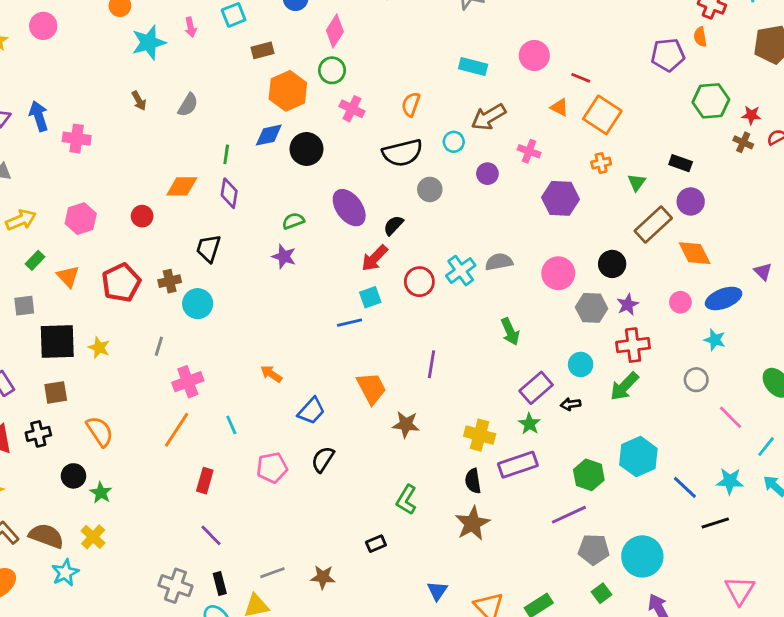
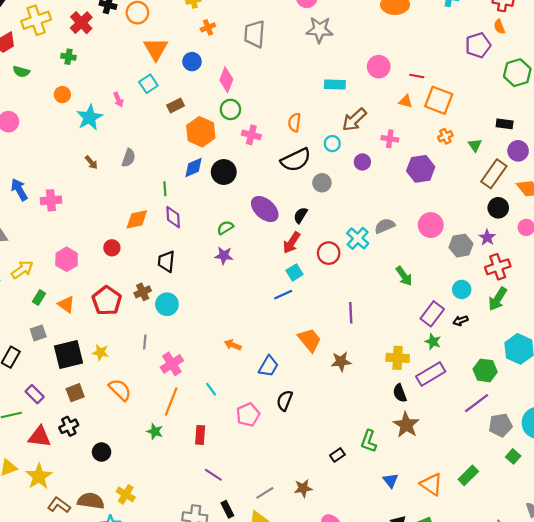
black circle: (612, 264) -> (498, 208), moved
orange semicircle: (100, 431) -> (120, 390), moved
green star: (101, 493) -> (155, 431), moved
green L-shape: (406, 500) -> (369, 441), moved

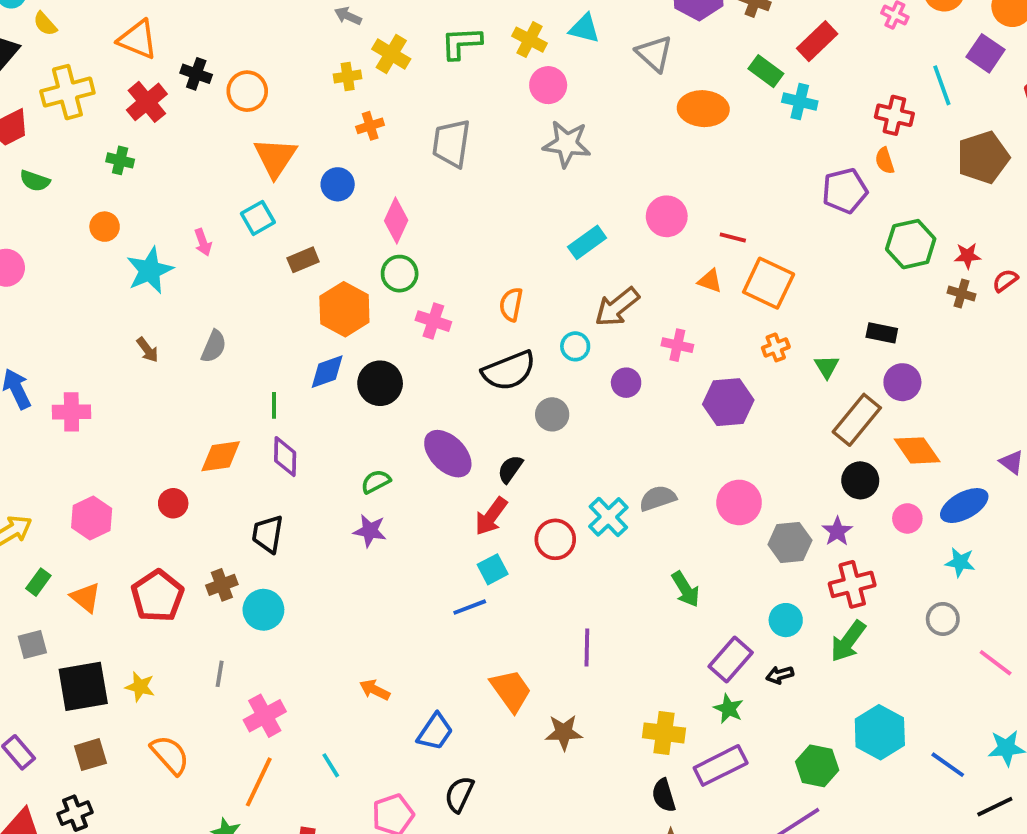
cyan rectangle: (335, 84) -> (587, 242), turned -42

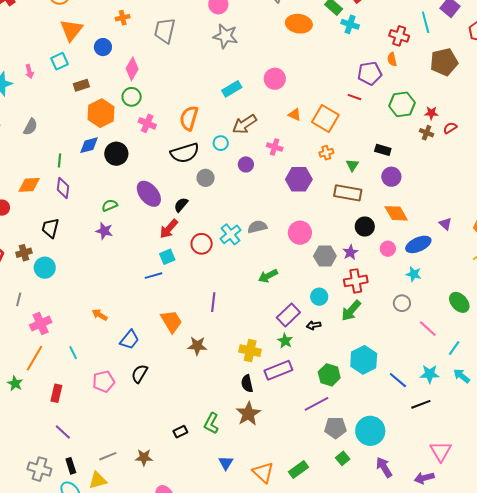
red line: (733, 237) -> (354, 97), moved
orange semicircle: (511, 304) -> (189, 118), size x1.4
brown rectangle: (857, 420) -> (348, 193), moved, turned 56
green arrow: (686, 589) -> (268, 276), turned 90

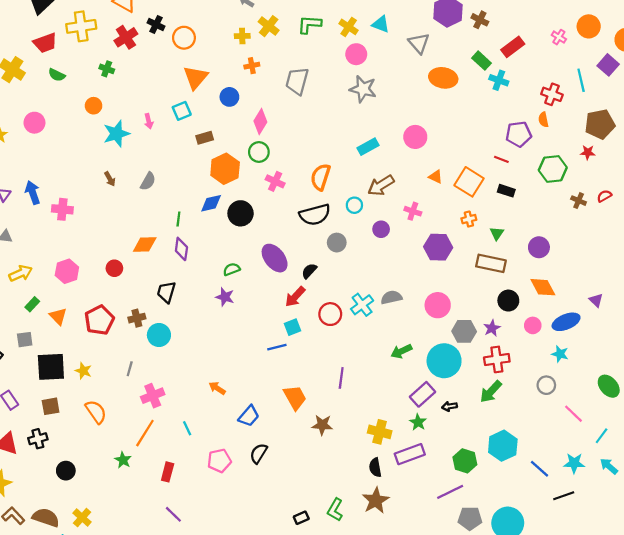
red star: (431, 113) -> (588, 152), moved
black rectangle: (383, 150) -> (506, 191), moved
cyan circle: (319, 297) -> (444, 361), moved, size x1.8

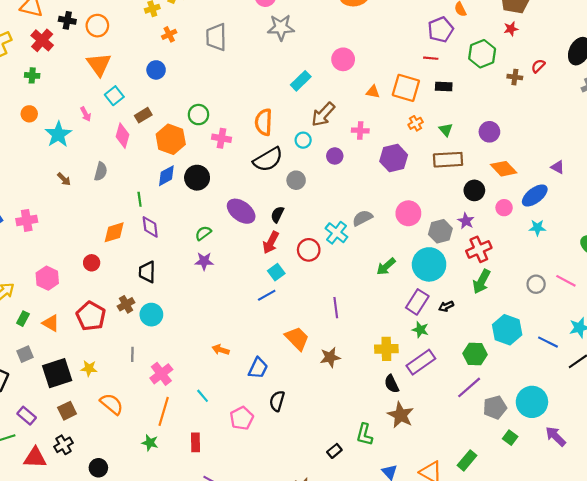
orange triangle: (196, 77) -> (99, 64), moved
pink diamond: (260, 121) -> (122, 136), moved
gray circle: (546, 385) -> (536, 284), moved

